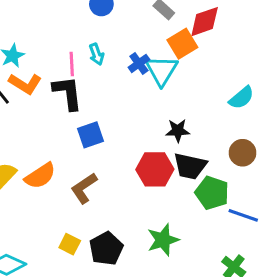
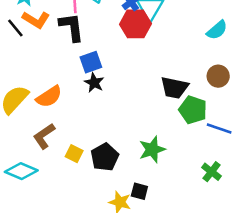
black star: (178, 131) -> (94, 83), moved, turned 30
red hexagon: (155, 169) -> (135, 24), moved
brown L-shape: (84, 188) -> (44, 136), moved

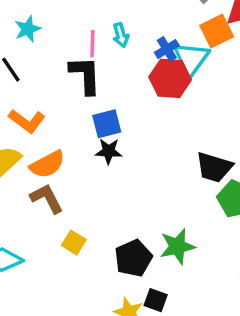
orange L-shape: (36, 20) -> (27, 121), moved
black star: (94, 83) -> (109, 151), turned -30
brown L-shape: (44, 136) -> (47, 198), moved, turned 92
black pentagon: (105, 157) -> (133, 258), moved

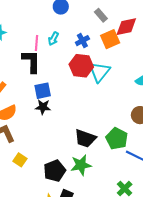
cyan arrow: (121, 35) -> (53, 39), turned 40
blue cross: (167, 49) -> (82, 41), moved
cyan triangle: (191, 59) -> (100, 72), moved
black trapezoid: (214, 167) -> (85, 138), moved

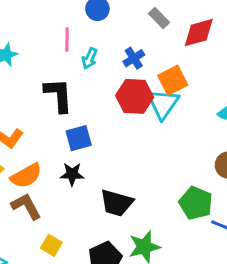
orange square: (110, 39) -> (173, 80), moved
pink line: (36, 43) -> (67, 39), moved
black star: (43, 107) -> (72, 174), moved
black trapezoid: (85, 138) -> (117, 203), moved

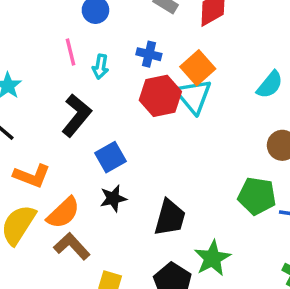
blue cross: (134, 58) -> (149, 54), turned -30
black L-shape: (58, 95) -> (77, 115), turned 57
black trapezoid: (117, 203) -> (170, 218), turned -76

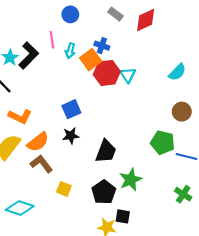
orange square: (198, 68) -> (91, 60), moved
cyan triangle: (193, 96) -> (128, 75), size x0.7
black L-shape: (77, 115) -> (29, 55), moved

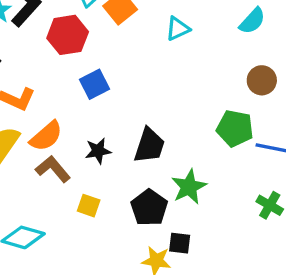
red hexagon: (107, 73) -> (68, 35), moved
cyan triangle: (128, 75) -> (178, 29), turned 42
black star: (71, 136) -> (98, 151), moved

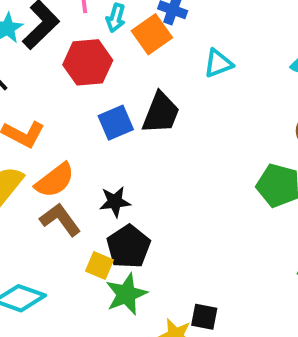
black trapezoid: (149, 146) -> (161, 113), moved
green star: (189, 187) -> (126, 294), moved
black pentagon: (149, 208) -> (128, 247), moved

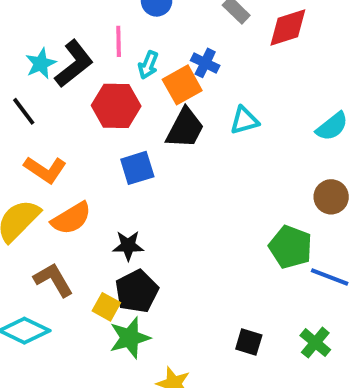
black trapezoid: (161, 113) -> (185, 128), moved
brown L-shape: (60, 220) -> (53, 280), moved
black square: (204, 317) -> (249, 342), moved

